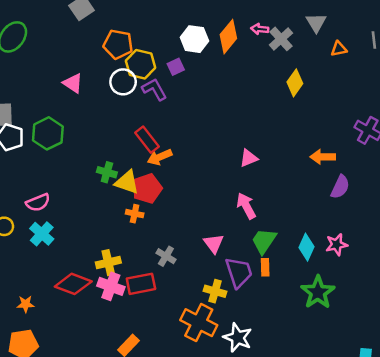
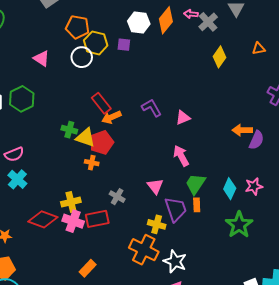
orange triangle: (339, 49) -> (259, 49), moved
purple square: (176, 67) -> (124, 45), turned 32
purple L-shape: (154, 89) -> (152, 108), moved
orange arrow: (323, 157) -> (242, 130), moved

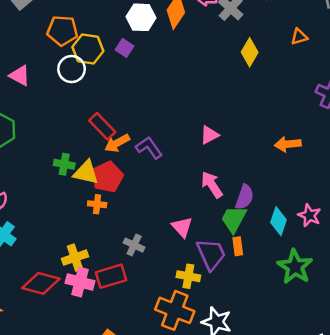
purple square: (124, 45) -> (124, 48), turned 32
purple L-shape: (152, 108) -> (149, 148), moved
purple semicircle: (256, 140) -> (245, 197), moved
pink star: (254, 186) -> (309, 215), turned -30

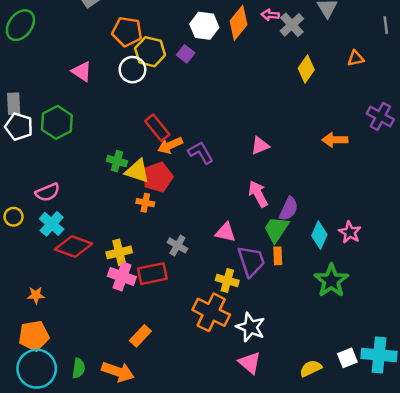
orange arrow: (288, 144) -> (335, 140), moved
pink triangle: (182, 227) -> (226, 232), turned -40
red diamond: (41, 283) -> (73, 247), moved

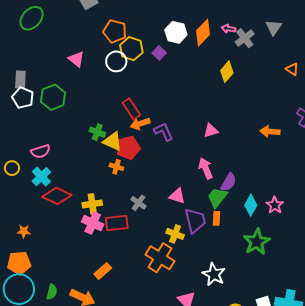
orange triangle: (356, 58) -> (292, 69), turned 40
yellow diamond: (306, 69) -> (227, 72), moved
white star: (251, 327) -> (214, 274), moved

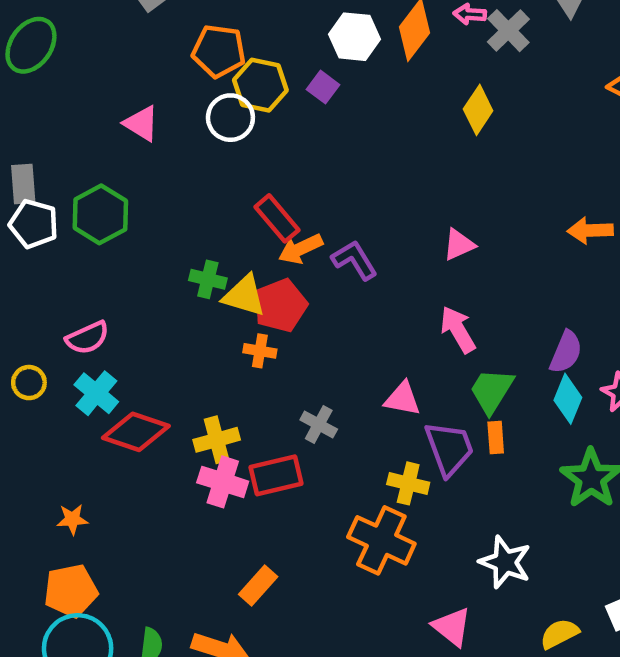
purple semicircle: (229, 182) -> (566, 352), moved

